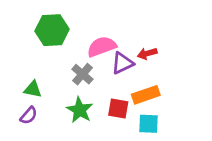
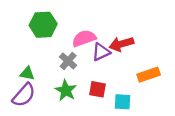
red arrow: (147, 53) -> (121, 44), size x1.5
orange rectangle: (146, 95) -> (149, 75), moved
purple semicircle: (29, 115) -> (24, 95), size x1.6

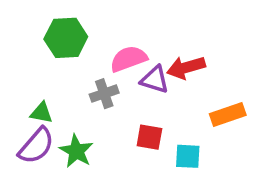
purple triangle: (101, 52) -> (155, 80), turned 42
gray cross: (68, 61) -> (104, 94), turned 30
green star: (66, 90) -> (76, 151), moved

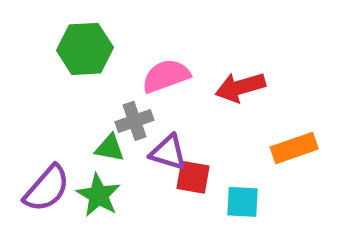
purple triangle: (155, 80) -> (168, 152), moved
green triangle: (41, 113) -> (110, 148), moved

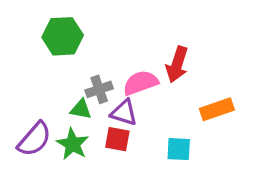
pink semicircle: (166, 76) -> (141, 83), moved
red arrow: (240, 87) -> (177, 65), turned -56
red square: (193, 177) -> (117, 139), moved

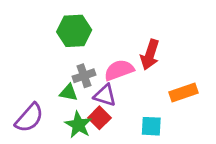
green hexagon: (63, 36) -> (74, 31), moved
red square: (117, 139) -> (99, 118), turned 35
green star: (73, 144) -> (78, 125), moved

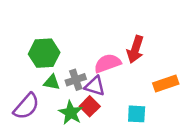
green hexagon: (74, 31) -> (44, 53), moved
gray cross: (84, 76) -> (76, 80), moved
green triangle: (69, 93) -> (52, 82), moved

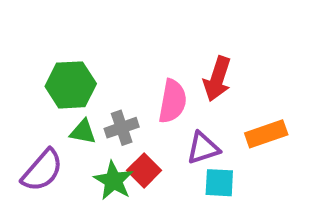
pink semicircle: (107, 63) -> (173, 101), turned 120
purple triangle: (95, 86) -> (203, 148), moved, turned -35

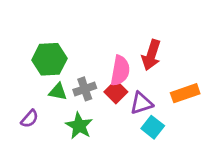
purple semicircle: (42, 170) -> (30, 119), size x0.6
red square: (144, 170) -> (116, 92), moved
cyan square: (219, 183) -> (153, 127), turned 35

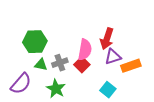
purple triangle: (141, 103) -> (113, 57), moved
purple semicircle: (30, 119) -> (21, 84), size x1.6

